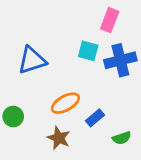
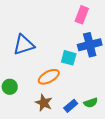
cyan square: (88, 51) -> (69, 58), moved
blue rectangle: (95, 118) -> (71, 106), moved

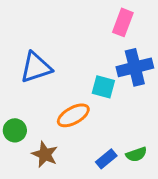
brown star: (44, 103) -> (45, 154), moved

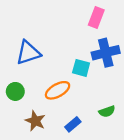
green circle: (15, 130) -> (15, 91), moved
green semicircle: (136, 154) -> (107, 111), moved
blue rectangle: (106, 159) -> (73, 124), moved

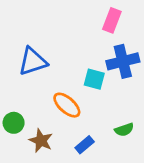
orange ellipse: (58, 90) -> (67, 105), turned 70
green circle: (15, 91) -> (14, 123), moved

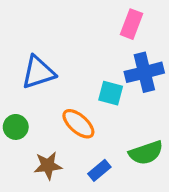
green circle: (14, 123) -> (16, 127), moved
green semicircle: (124, 130) -> (146, 153), size x1.5
brown star: (41, 141) -> (48, 166), turned -30

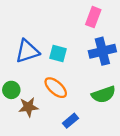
cyan square: (111, 93) -> (58, 53), moved
green semicircle: (146, 153) -> (104, 94), moved
brown star: (48, 166) -> (28, 107), moved

